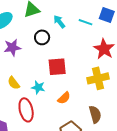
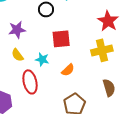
purple star: (12, 48) -> (17, 30), moved
brown semicircle: (95, 114) -> (109, 88), moved

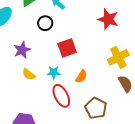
yellow cross: (102, 50) -> (118, 57), moved
red ellipse: (30, 82) -> (61, 96), moved

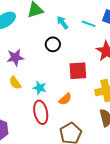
black circle: (45, 23) -> (53, 44), moved
red square: (67, 48) -> (78, 71), moved

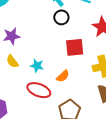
black circle: (53, 44) -> (61, 17), moved
red ellipse: (41, 112) -> (39, 90), turned -55

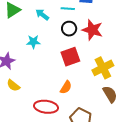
black circle: (61, 17) -> (69, 29), moved
cyan star: (37, 66) -> (33, 42), moved

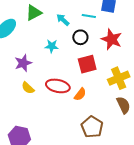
black circle: (69, 29) -> (80, 37), moved
red ellipse: (46, 107) -> (58, 86), moved

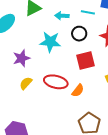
cyan arrow: (63, 20) -> (62, 16), turned -40
cyan star: (52, 46) -> (50, 42), size x1.5
yellow semicircle: (28, 88) -> (26, 83), turned 88

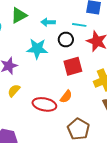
cyan line: (88, 12) -> (79, 25), moved
red ellipse: (56, 82) -> (44, 104), moved

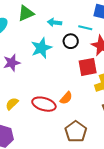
cyan star: (37, 49) -> (41, 48), turned -30
red square: (73, 66) -> (88, 67), moved
yellow semicircle: (14, 91) -> (12, 104), moved

